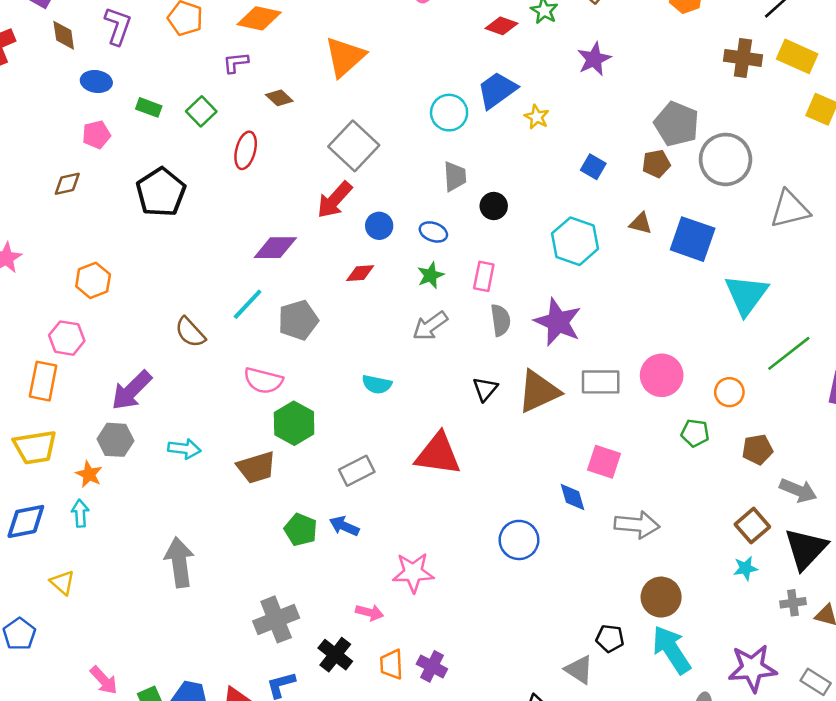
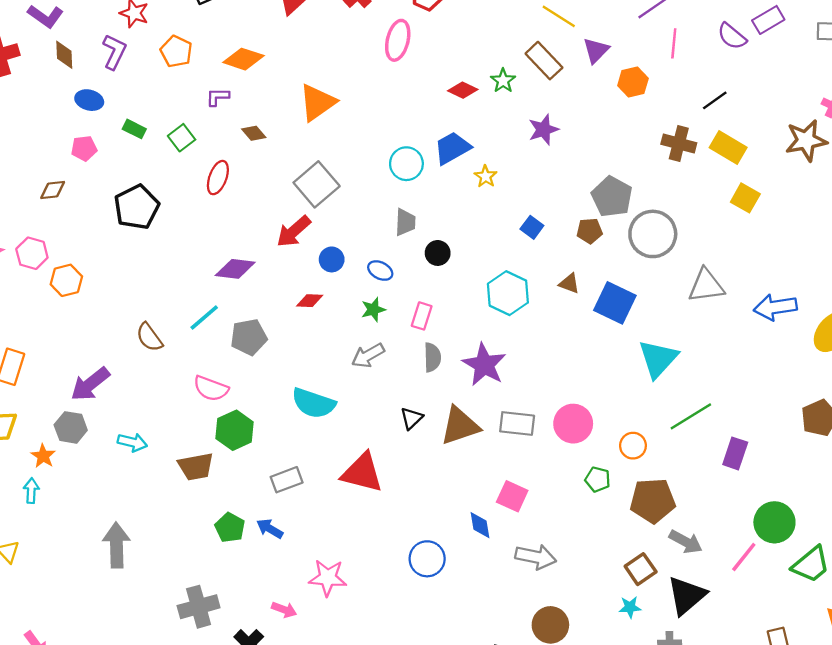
pink hexagon: (67, 338) -> (32, 253), moved
cyan semicircle: (377, 384) -> (314, 403), size x1.6
brown pentagon: (757, 450) -> (653, 501), size x1.6

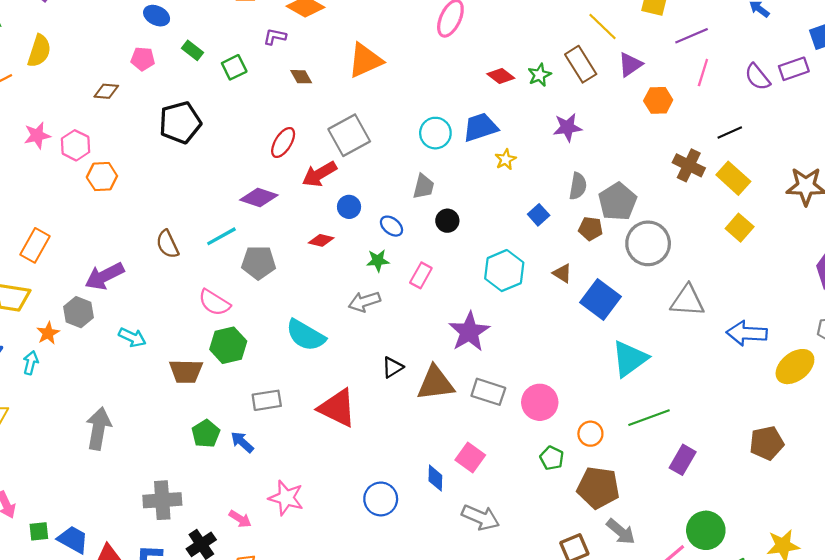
red ellipse: (218, 178) -> (283, 142), moved
gray semicircle: (432, 357) -> (578, 186), moved

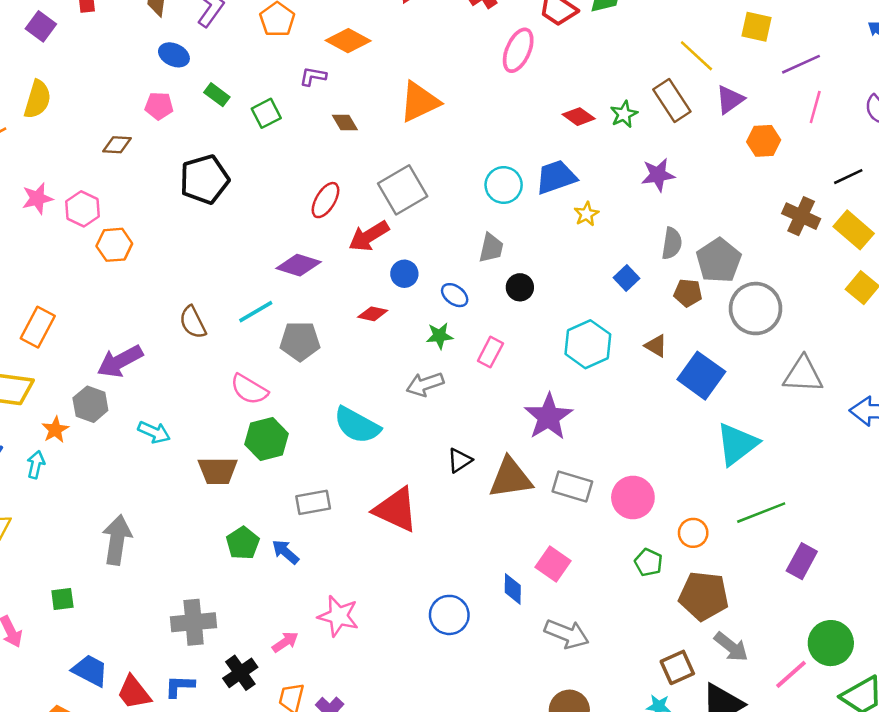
pink arrow: (240, 519) -> (285, 642), turned -65
green square: (39, 531) -> (62, 599), moved

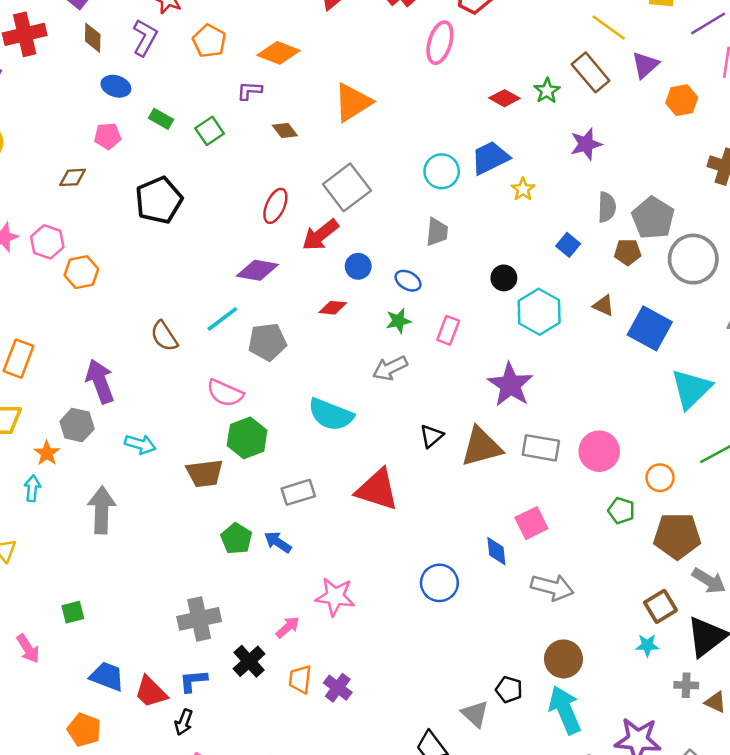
black circle: (520, 287) -> (504, 278), moved
purple arrow: (120, 361) -> (100, 381), turned 105
gray arrow: (117, 540) -> (102, 510), moved
pink square: (553, 564) -> (531, 523), turned 36

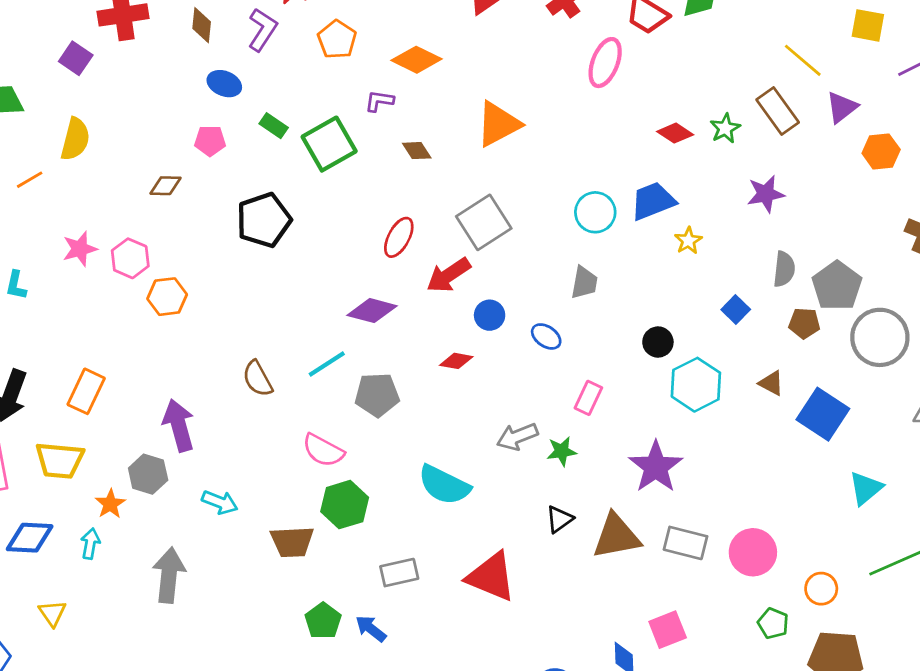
green square: (210, 131) -> (329, 144), size x1.6
green star: (398, 321) -> (562, 451), moved
cyan triangle: (691, 389) -> (866, 488), size x0.7

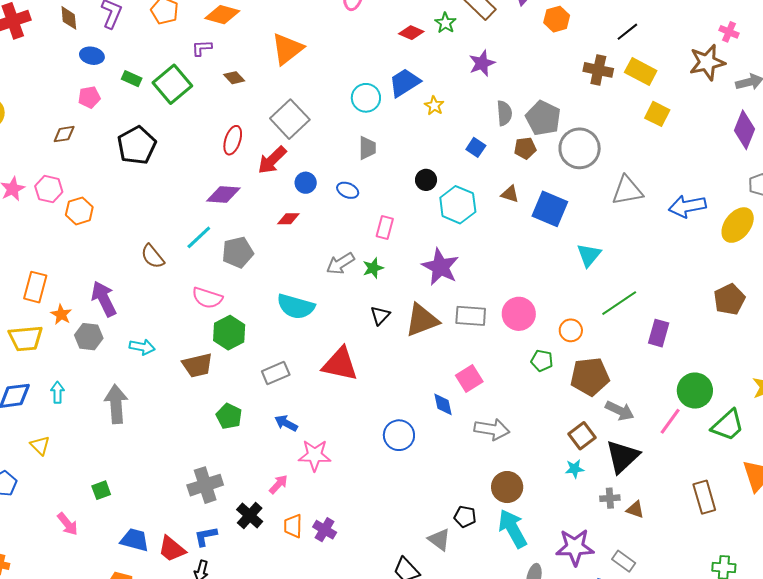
orange star: (110, 504) -> (61, 314), moved
blue arrow: (371, 629) -> (286, 423), moved

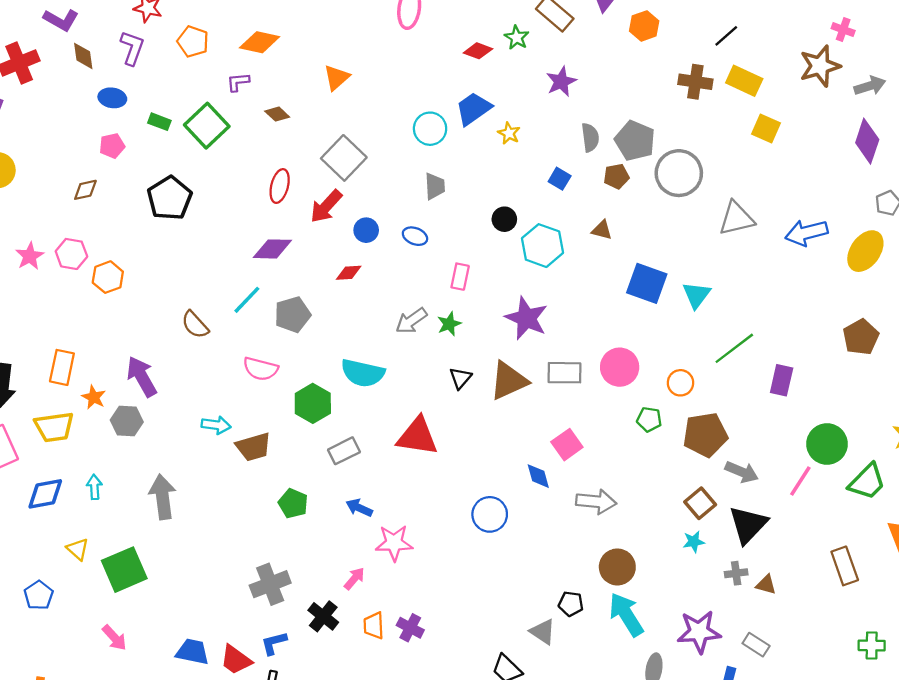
orange triangle: (287, 49) -> (336, 77), size x0.7
blue square: (550, 209) -> (647, 283), moved
green hexagon: (229, 333) -> (313, 403), moved
cyan arrow: (142, 347) -> (216, 425), moved
green square: (101, 490) -> (124, 570), moved, size x2.0

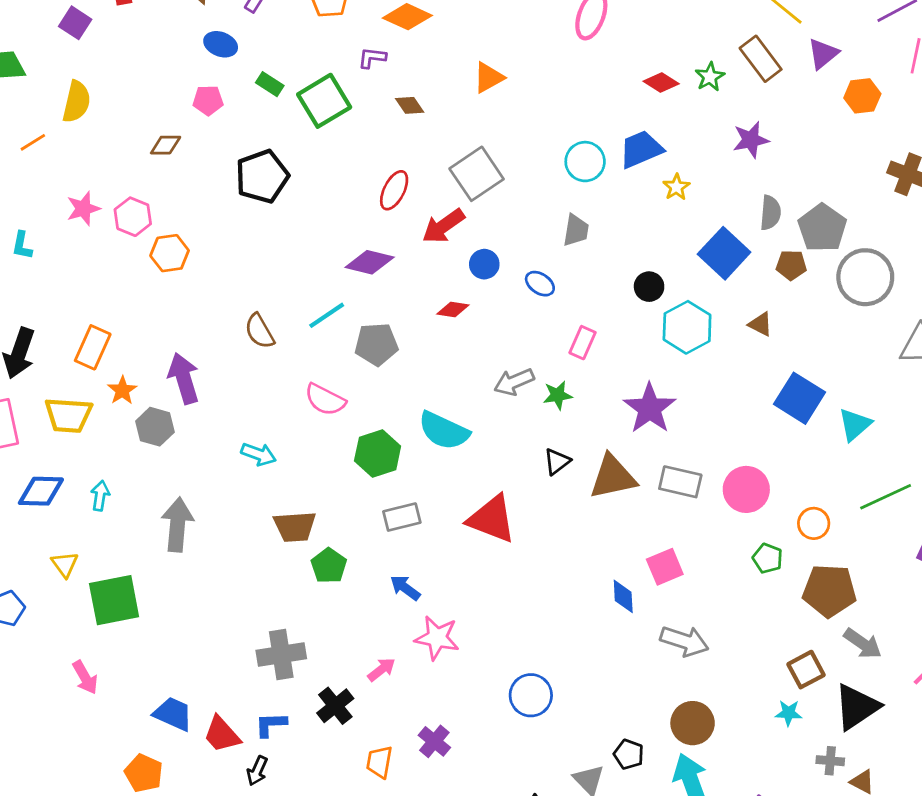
blue square: (560, 179) -> (724, 253), size x1.8
brown trapezoid: (253, 447) -> (295, 527), moved
blue circle: (490, 514) -> (531, 695), moved
orange trapezoid: (374, 626) -> (379, 762), moved

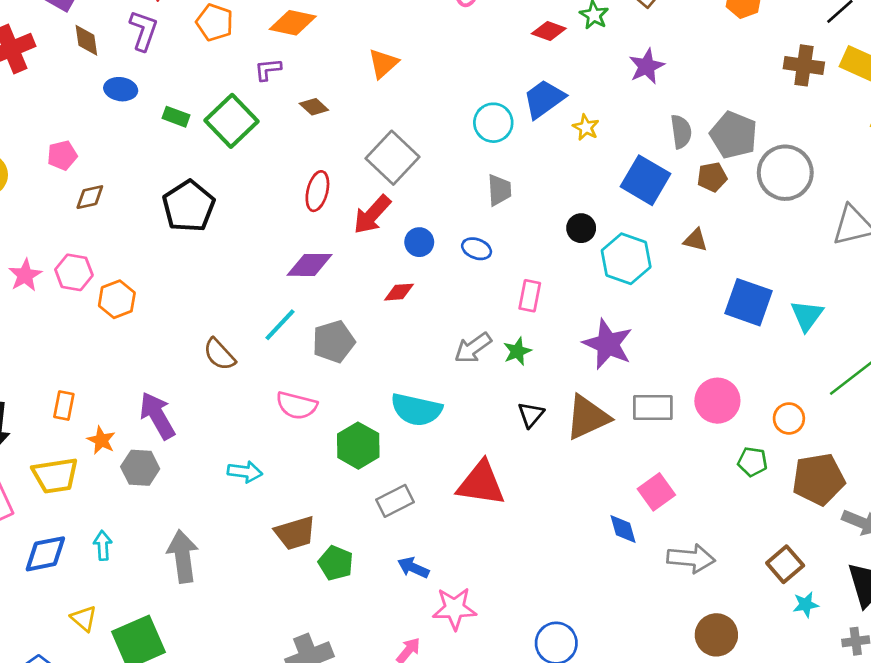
pink pentagon: (208, 100) -> (62, 155), moved
orange rectangle: (93, 347) -> (64, 406), size x0.7
brown square: (806, 670) -> (785, 564), moved

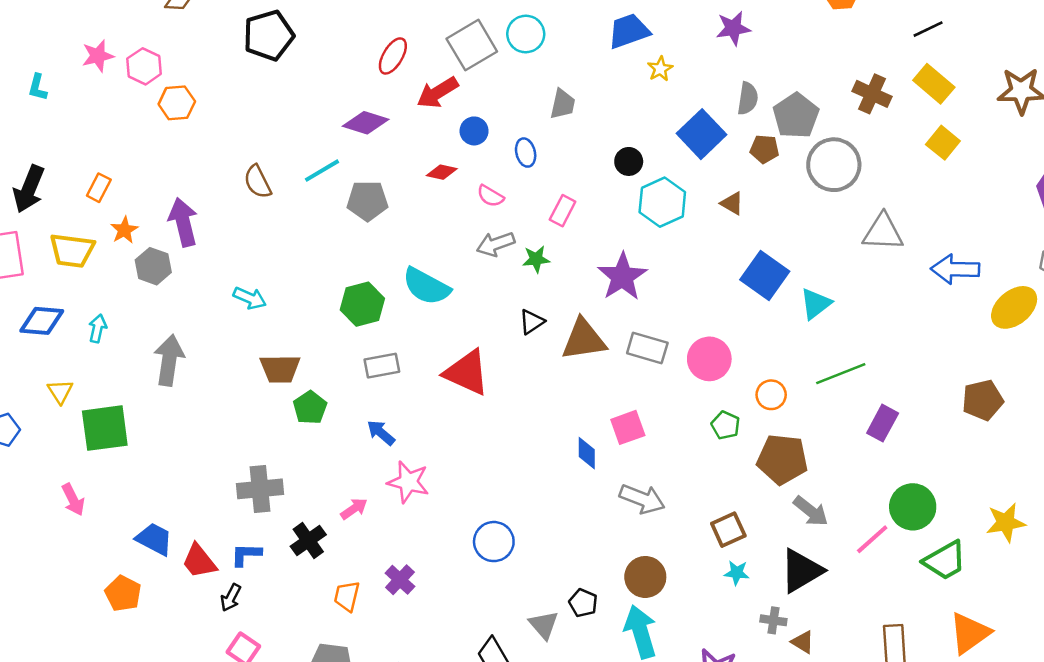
brown cross: (804, 65) -> (872, 94), moved
cyan circle: (493, 123) -> (526, 34), moved
blue ellipse: (477, 249) -> (526, 153), turned 40
pink semicircle: (297, 405) -> (490, 196), moved, size x0.7

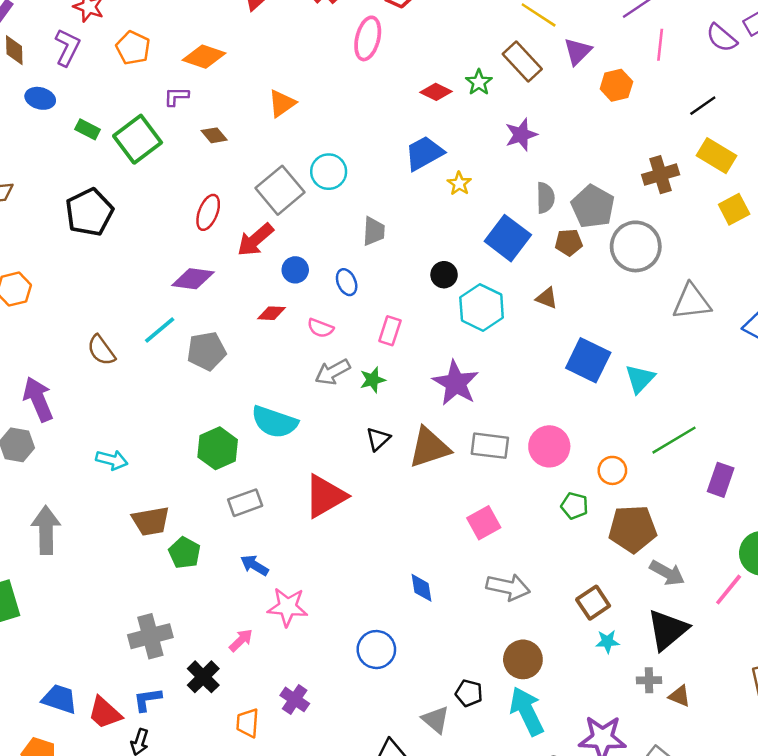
brown cross: (872, 94) -> (661, 175), turned -32
yellow square: (943, 143) -> (734, 209), turned 32
red triangle: (467, 373) -> (325, 496), turned -45
blue diamond: (587, 453) -> (422, 588), moved

